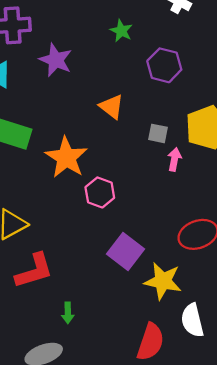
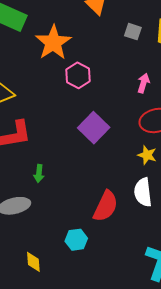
pink arrow: (174, 159) -> (143, 83), moved
yellow star: (163, 281) -> (147, 155), moved, size x0.6

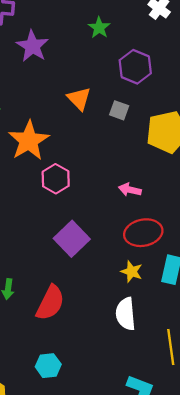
gray square: (133, 32) -> (119, 110), moved
pink arrow: (143, 83) -> (130, 190), turned -96
red semicircle: (106, 206) -> (50, 303), moved

